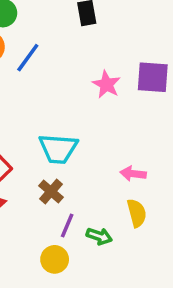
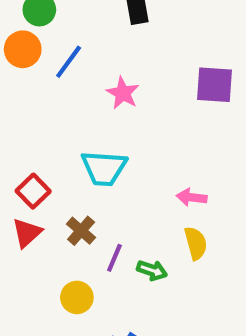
pink star: (106, 84) -> (123, 93), moved
brown cross: (51, 192) -> (81, 231), moved
yellow circle: (55, 259) -> (77, 297), moved

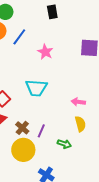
brown cross: (81, 231) -> (22, 128), moved
green arrow: (152, 270) -> (64, 144), moved
yellow circle: (77, 297) -> (23, 150), size x1.5

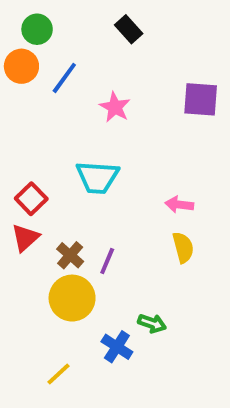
black rectangle: (52, 12) -> (129, 29), turned -32
green arrow: (64, 144) -> (152, 323), moved

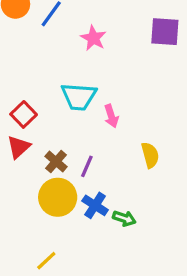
pink arrow: (179, 205) -> (111, 116), moved, turned -115
blue cross: (117, 347) -> (95, 205), moved

